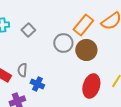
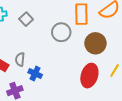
orange rectangle: (83, 25) -> (81, 14), turned -40
brown circle: (86, 50) -> (95, 43), moved

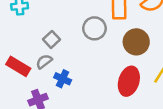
gray square: (26, 19) -> (51, 39), moved
gray semicircle: (20, 59) -> (44, 62), turned 48

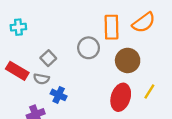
gray semicircle: (44, 62) -> (41, 79), turned -133
red rectangle: (18, 66) -> (17, 71), moved

